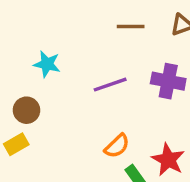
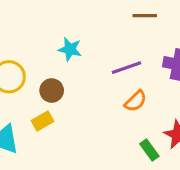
orange semicircle: (117, 146) -> (136, 101), moved

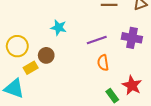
orange semicircle: (136, 101) -> (103, 63), turned 126
yellow rectangle: (42, 121) -> (31, 68), moved

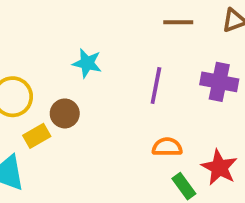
purple line: (97, 40) -> (156, 86), turned -60
orange semicircle: (103, 63) -> (167, 147), moved, turned 98

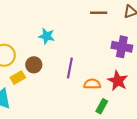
purple line: (156, 86) -> (70, 68), moved
red star: (219, 167) -> (118, 81), moved
green rectangle: (184, 186) -> (102, 106), turned 64

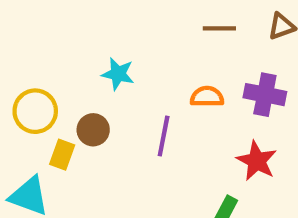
yellow rectangle: (18, 78) -> (62, 155), turned -40
orange semicircle: (92, 84) -> (207, 97), moved

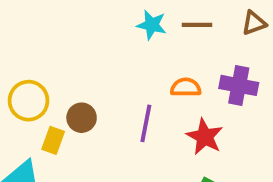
cyan star: (118, 74) -> (152, 25), moved
red star: (257, 161) -> (205, 137), moved

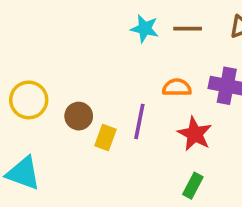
yellow rectangle: (53, 140) -> (105, 137), moved

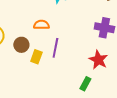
orange semicircle: (177, 87) -> (41, 25), moved
red star: (195, 134) -> (98, 60), moved

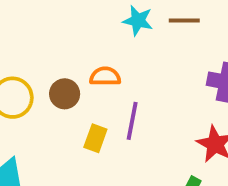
brown circle: (21, 45) -> (65, 94), moved

